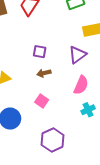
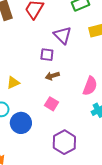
purple triangle: (77, 55) -> (63, 35), moved, turned -36

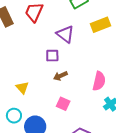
yellow triangle: (13, 83) -> (22, 88), turned -40

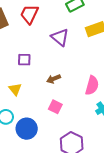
purple square: (52, 56) -> (24, 60), moved

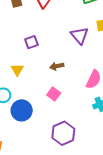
purple triangle: (60, 37) -> (79, 36), moved
purple square: (24, 60) -> (31, 42), turned -32

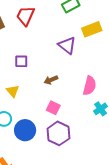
purple square: (31, 42) -> (21, 61), turned 32
purple hexagon: (63, 133) -> (58, 133), moved

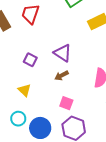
purple triangle: (67, 45) -> (63, 53), moved
purple square: (21, 61) -> (30, 60), turned 32

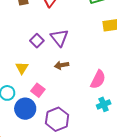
purple triangle: (63, 53) -> (59, 38), moved
pink square: (66, 103) -> (38, 90), moved

